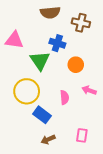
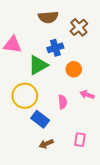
brown cross: (81, 23) -> (79, 27), turned 36
blue cross: (57, 43) -> (55, 48), turned -35
green triangle: (40, 61) -> (38, 65), turned 35

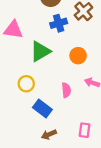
blue cross: (55, 48) -> (59, 23), moved
yellow circle: (25, 96) -> (26, 84), size x0.6

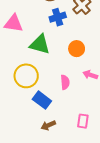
green triangle: (40, 51) -> (40, 44), turned 45
yellow circle: (26, 84) -> (26, 76), size x1.5

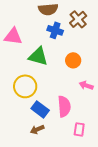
blue cross: (58, 17) -> (55, 30), turned 35
pink semicircle: (65, 82) -> (64, 106), moved, size x1.5
brown arrow: (48, 125) -> (37, 129), moved

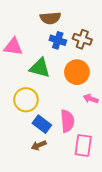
brown cross: (78, 19) -> (82, 39), moved, turned -30
orange circle: (73, 60) -> (77, 72), size x1.5
pink rectangle: (79, 129) -> (83, 145), size x1.5

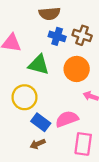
pink semicircle: (67, 121) -> (67, 119), turned -105

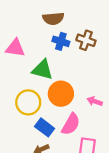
orange circle: (77, 69) -> (61, 94), moved
pink semicircle: (67, 119) -> (71, 124), turned 140

